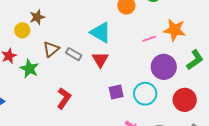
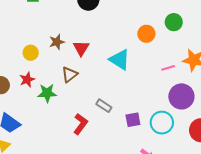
yellow circle: (22, 30) -> (31, 53), moved
gray rectangle: (74, 54) -> (104, 106), moved
red triangle: (100, 60) -> (81, 48), moved
green star: (29, 69) -> (47, 93), turned -30

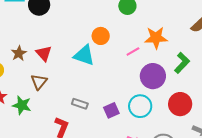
orange circle: (146, 34) -> (101, 36), moved
green star: (47, 93) -> (22, 105), turned 30

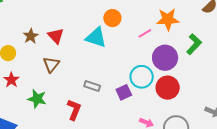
red circle: (180, 104) -> (168, 88), moved
green star: (22, 105) -> (37, 99), moved
cyan circle: (140, 106) -> (142, 77), moved

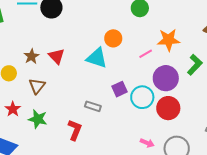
brown triangle: (51, 64) -> (37, 86), moved
red star: (11, 80) -> (13, 109), moved
purple square: (124, 92) -> (120, 89), moved

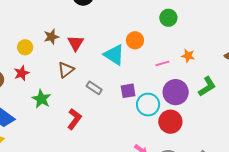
orange star: (169, 40) -> (188, 56), size x0.6
brown triangle: (37, 86) -> (66, 70), moved
gray rectangle: (93, 106) -> (94, 88), moved
red star: (13, 109) -> (22, 73), moved

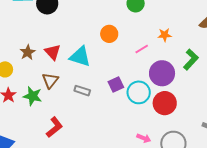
cyan triangle: (114, 55) -> (80, 57), moved
green star: (41, 99) -> (33, 96), moved
red L-shape: (74, 119) -> (54, 127), moved, turned 30

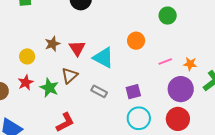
orange star: (165, 35) -> (190, 64), moved
cyan circle: (139, 92) -> (139, 118), moved

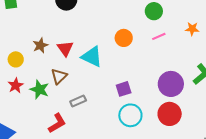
pink line: (165, 61) -> (159, 36), moved
orange star: (190, 64) -> (192, 29), moved
gray rectangle: (99, 91) -> (78, 101), moved, turned -49

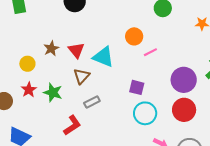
pink line: (159, 36) -> (150, 52), moved
brown triangle: (59, 76) -> (82, 76), moved
purple square: (124, 89) -> (137, 87), turned 35

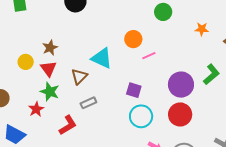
red triangle: (76, 50) -> (48, 69), moved
red star: (29, 90) -> (36, 109), moved

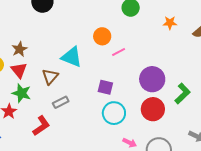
green L-shape: (211, 74) -> (183, 94), moved

